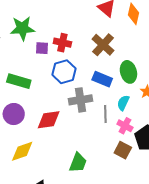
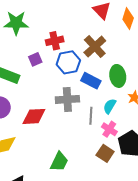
red cross: (62, 43) -> (55, 41), turned -30
purple square: (42, 48) -> (35, 59), moved, turned -32
blue hexagon: (64, 72) -> (68, 62), moved

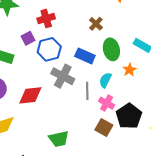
brown cross: (95, 47) -> (96, 24), moved, size x0.6
blue hexagon: (68, 62) -> (49, 49), moved
gray cross: (67, 99) -> (63, 76), turned 35
green trapezoid: (59, 162) -> (59, 139), turned 55

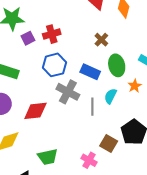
purple square: (28, 38) -> (28, 38), moved
pink cross: (107, 103) -> (89, 160), moved
green trapezoid: (59, 139) -> (48, 157), moved

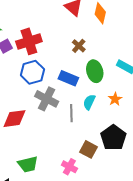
red cross: (52, 34) -> (29, 41), size x1.4
orange star: (135, 86) -> (115, 99), moved

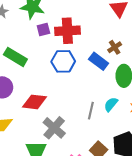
blue rectangle: (68, 78) -> (99, 61), moved
gray cross: (47, 99) -> (54, 128), moved

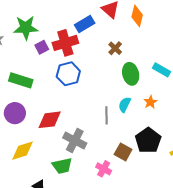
blue rectangle: (99, 61) -> (85, 24), moved, turned -54

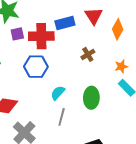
green ellipse: (131, 74) -> (91, 98), moved
orange star: (150, 102) -> (121, 66), moved
cyan semicircle: (125, 105) -> (58, 93), moved

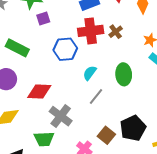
red cross: (41, 36) -> (91, 31), moved
gray line: (62, 117) -> (96, 96), turned 30

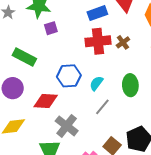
blue hexagon: (65, 49) -> (69, 76), moved

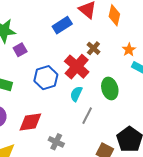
red cross: (98, 41) -> (77, 67), moved, turned -30
blue hexagon: (69, 76) -> (46, 78), moved
gray cross: (67, 126) -> (56, 142), size x0.7

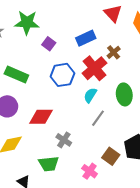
blue rectangle: (62, 25) -> (86, 38), moved
purple square: (20, 50) -> (49, 44), moved, turned -32

